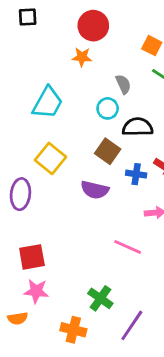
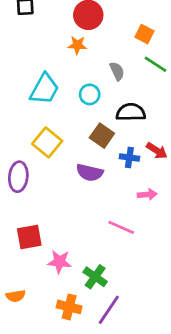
cyan circle: (108, 108) -> (90, 94), moved
pink star: (36, 291) -> (59, 262), moved
purple line: (132, 325) -> (109, 310), moved

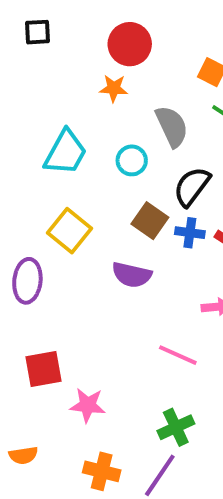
gray semicircle: (117, 71) -> (172, 126), size x1.5
black semicircle: (131, 112) -> (192, 187), turned -52
blue cross: (129, 157) -> (190, 233), moved
green cross: (95, 277) -> (176, 427), moved, turned 30

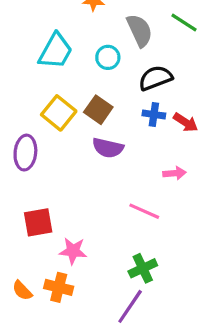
black semicircle: (192, 187) -> (155, 78), turned 32
brown square: (150, 221) -> (98, 110), moved
orange semicircle: (23, 455) -> (22, 291), turned 55
orange cross: (102, 471) -> (59, 287), moved

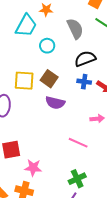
cyan trapezoid: (56, 51) -> (26, 26), moved
cyan circle: (108, 57) -> (47, 46), moved
yellow square: (59, 113) -> (24, 81), turned -35

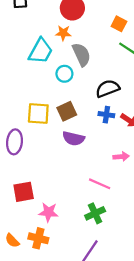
gray semicircle: (75, 29) -> (81, 54), moved
brown square: (49, 79) -> (67, 111), turned 30
green cross: (77, 179) -> (95, 213), moved

